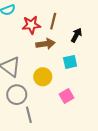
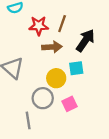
black arrow: (76, 35) -> (85, 40), size x1.5
yellow circle: (43, 77) -> (56, 78), moved
gray circle: (17, 95) -> (43, 98), moved

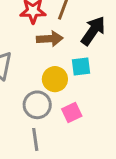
gray line: (28, 120) -> (35, 139), moved

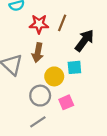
brown arrow: (50, 39) -> (38, 53), moved, turned 102
gray line: (35, 139) -> (38, 122), turned 63

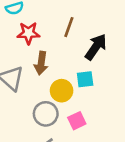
red star: (39, 24) -> (28, 33), moved

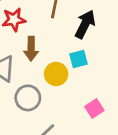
gray circle: (46, 114) -> (28, 98), moved
pink square: (77, 121) -> (94, 109), moved

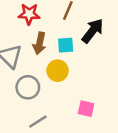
cyan square: (79, 59) -> (66, 45), moved
pink square: (94, 109) -> (86, 109), turned 35

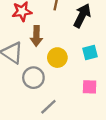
cyan square: (66, 45) -> (90, 52), moved

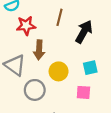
pink square: (90, 87) -> (83, 92), moved

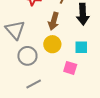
black arrow: (84, 32) -> (83, 14), turned 135
brown arrow: (39, 50) -> (54, 21), moved

